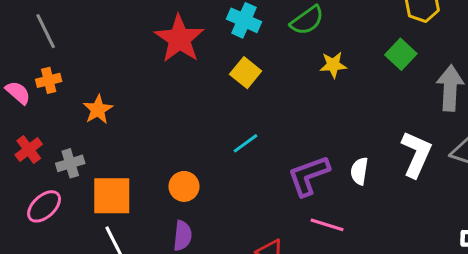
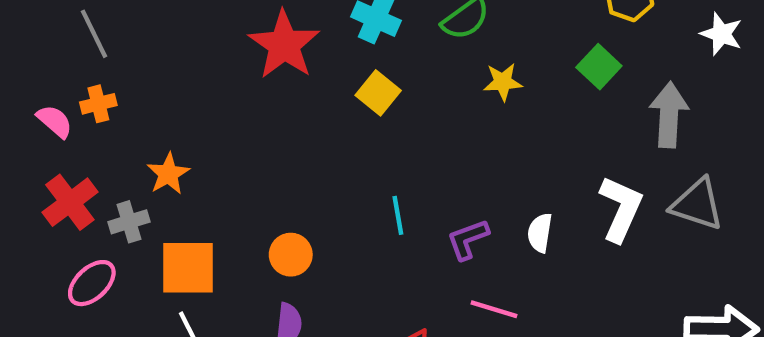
orange star: (98, 110) -> (168, 174), moved
cyan line: (246, 143) -> (398, 215), moved, turned -64
red cross: (29, 150) -> (70, 202), size x1.4
purple L-shape: (309, 176) -> (468, 239), size x0.7

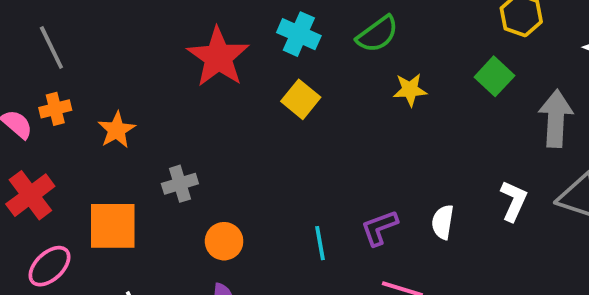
orange star: (168, 174) -> (117, 130), moved
white L-shape: (621, 209) -> (514, 201), size x0.7
cyan line: (398, 215) -> (320, 243), moved
gray cross: (129, 222) -> (180, 184), moved
orange square: (188, 268) -> (113, 226), moved

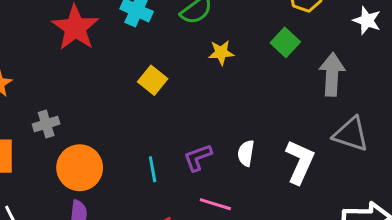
yellow square: (301, 99) -> (153, 80), moved
white L-shape: (514, 201) -> (300, 162), moved, size x1.4
orange circle: (224, 241) -> (80, 168), size x1.6

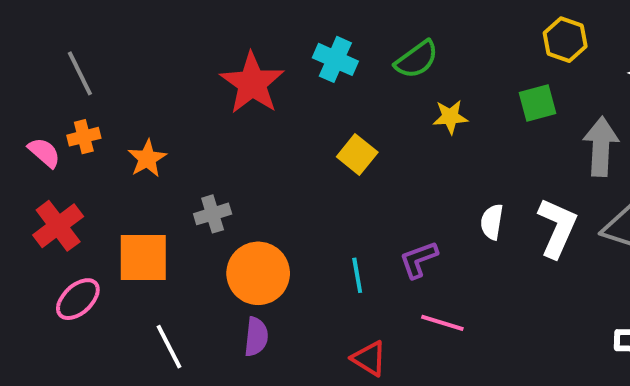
green square: (285, 42) -> (537, 103), turned 32
white semicircle: (246, 153) -> (492, 222), moved
white L-shape: (300, 162) -> (557, 228), moved

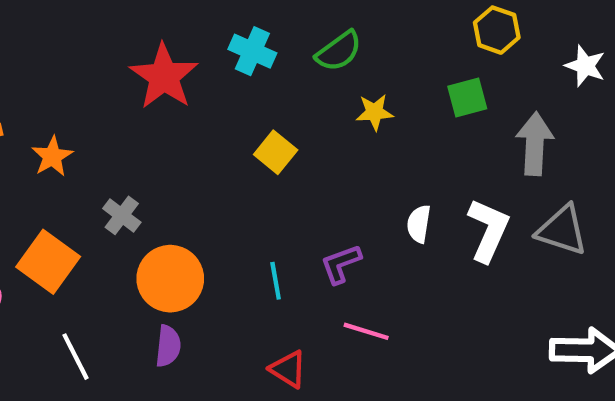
gray cross: (213, 214) -> (122, 215), turned -36
orange square: (143, 257) -> (48, 262), turned 36

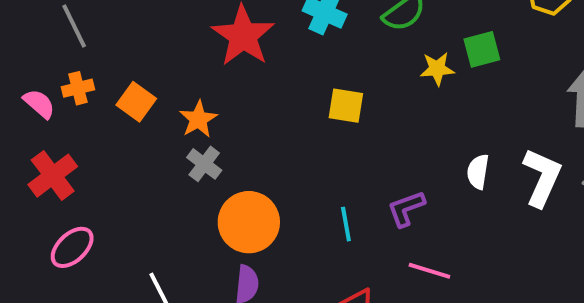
green square: (467, 97) -> (482, 49), moved
yellow square: (276, 152) -> (346, 106), turned -30
orange star: (52, 156) -> (198, 119), moved
orange square: (48, 262) -> (136, 102), moved, size x0.7

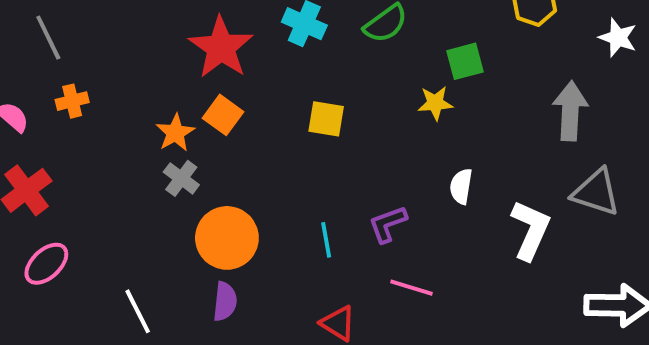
yellow star: (437, 69) -> (435, 103), moved
orange cross: (78, 88) -> (72, 101), moved
orange square: (136, 102) -> (223, 115), moved
white L-shape: (542, 177) -> (531, 230), moved

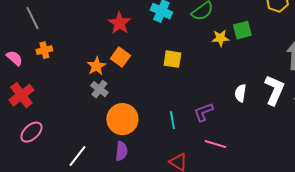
red star: (221, 47) -> (119, 23), size x0.7
yellow star: (435, 103) -> (220, 38), moved
white L-shape: (531, 230) -> (274, 90), moved
white line: (138, 311) -> (77, 156), turned 65

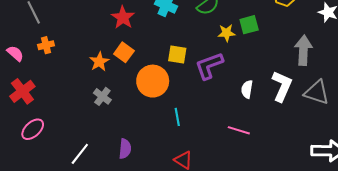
gray cross: (99, 89) -> (102, 96), moved
purple L-shape: (203, 112) -> (209, 66), moved, size x1.4
orange circle: (122, 119) -> (153, 81), moved
pink line: (215, 144) -> (239, 130), moved

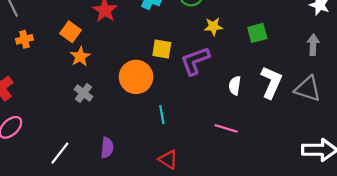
green square: (249, 25) -> (257, 33), moved
gray arrow: (303, 50) -> (313, 45), moved, size x0.7
orange square: (124, 52) -> (71, 32), moved

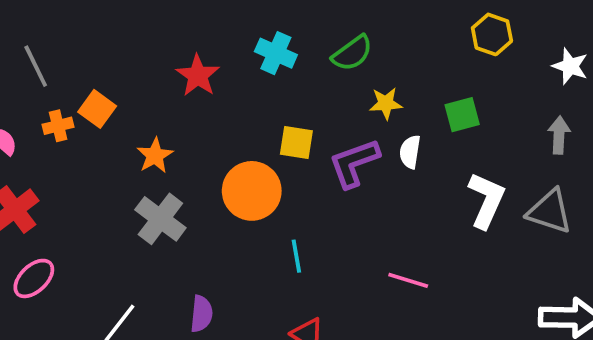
orange square: (71, 32) -> (97, 109), moved
white semicircle: (235, 85) -> (410, 152), moved
gray cross: (83, 93) -> (160, 219), size x1.5

